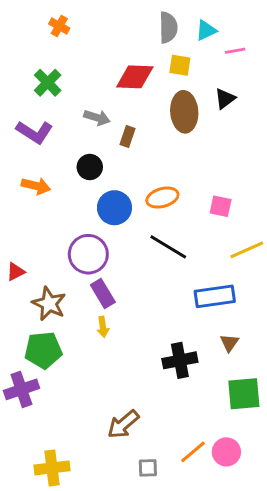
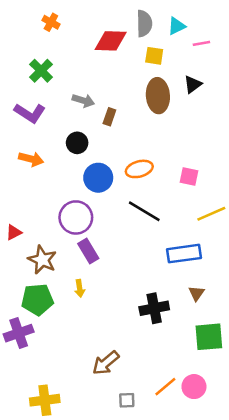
red diamond: (135, 77) -> (111, 41), moved
yellow arrow: (103, 327) -> (80, 288), moved

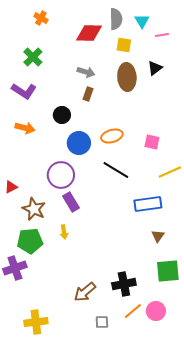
cyan triangle: (177, 26) -> (142, 21), turned -35
gray arrow: (83, 101) -> (86, 72), moved
black cross: (154, 308) -> (124, 284), moved

